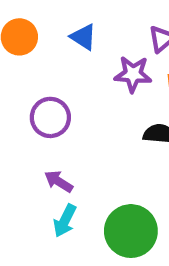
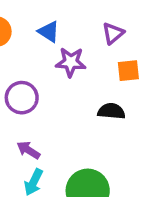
purple star: (133, 74) -> (71, 62), moved

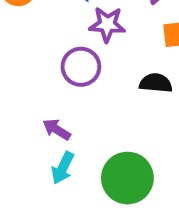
purple circle: (22, 98) -> (81, 67), moved

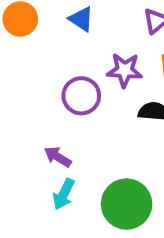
purple star: (107, 24) -> (125, 70), moved

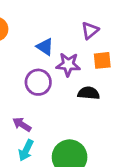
blue triangle: (81, 19) -> (45, 47), moved

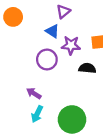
purple triangle: (90, 30) -> (63, 11), moved

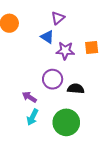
purple circle: (47, 59) -> (53, 79), moved
black semicircle: (87, 68) -> (76, 89), moved

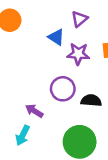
purple triangle: (58, 18) -> (80, 19), moved
cyan arrow: (33, 117) -> (23, 135), moved

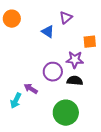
purple star: (78, 54) -> (75, 60), moved
cyan arrow: (23, 135) -> (16, 101), moved

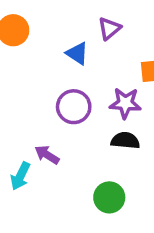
purple circle: (53, 72) -> (74, 107), moved
green circle: (66, 113) -> (109, 197), size x0.7

